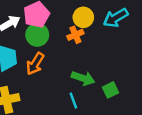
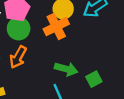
orange cross: (75, 35) -> (56, 26), size x1.5

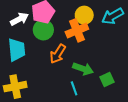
orange arrow: (18, 57) -> (58, 54), moved

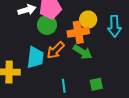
cyan arrow: (113, 16) -> (114, 26), turned -75
cyan trapezoid: (17, 50) -> (35, 58), moved
green arrow: (83, 69) -> (83, 52), moved

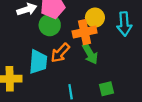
green arrow: (83, 52) -> (90, 54), turned 30

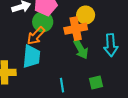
cyan arrow: (124, 24) -> (111, 45), moved
orange arrow: (60, 53) -> (36, 36), moved

